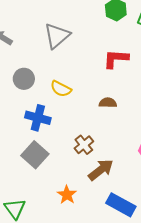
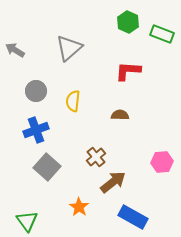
yellow semicircle: (61, 89) -> (73, 101), turned 70
blue cross: (38, 118) -> (36, 130), moved, turned -35

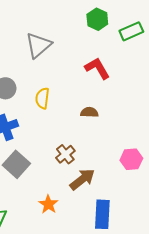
green rectangle: (162, 34) -> (131, 31), turned -45
red L-shape: (128, 71) -> (97, 68), turned 56
blue rectangle: (133, 217) -> (102, 214), turned 64

